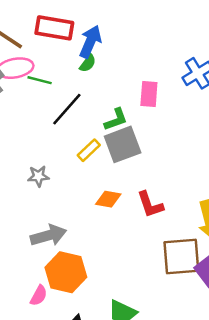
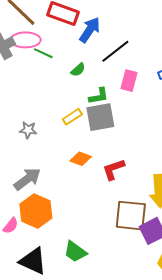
green semicircle: (88, 63) -> (78, 70), moved
black line: (67, 109) -> (115, 51), moved
red L-shape: (150, 205) -> (114, 169), turned 80
gray arrow: (48, 235) -> (27, 179), turned -32

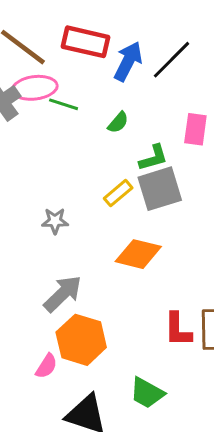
black line: (115, 51) -> (171, 60), moved
orange diamond: (81, 159) -> (138, 254), size x1.4
red L-shape: (114, 169) -> (178, 329), moved, turned -65

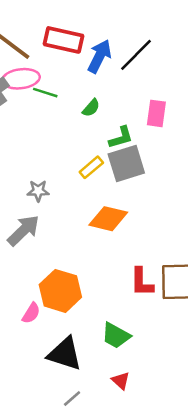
gray arrow: (63, 294) -> (23, 230), moved

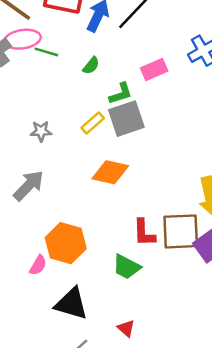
pink rectangle: (156, 113) -> (154, 69), turned 60
gray star: (38, 191) -> (41, 131), moved
green trapezoid: (116, 336) -> (127, 267), moved

